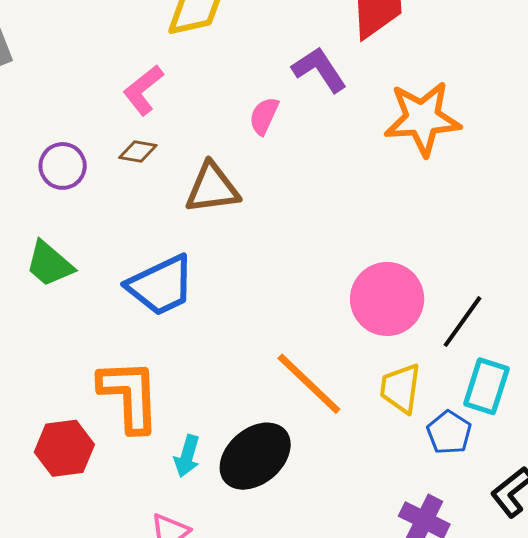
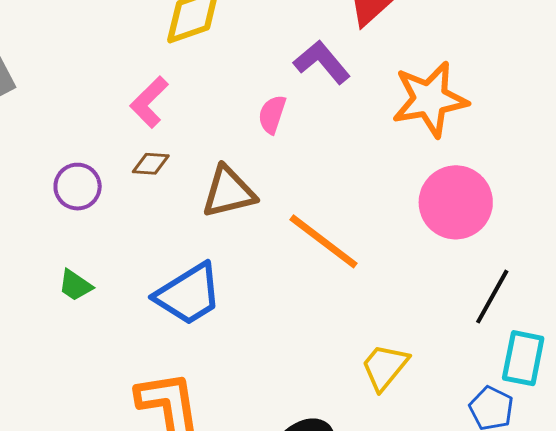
green trapezoid: (49, 264) -> (75, 285), size x0.7
pink circle: (387, 299) -> (456, 202), moved
orange line: (309, 384) -> (323, 241), moved
yellow trapezoid: (400, 388) -> (385, 367), moved, turned 38

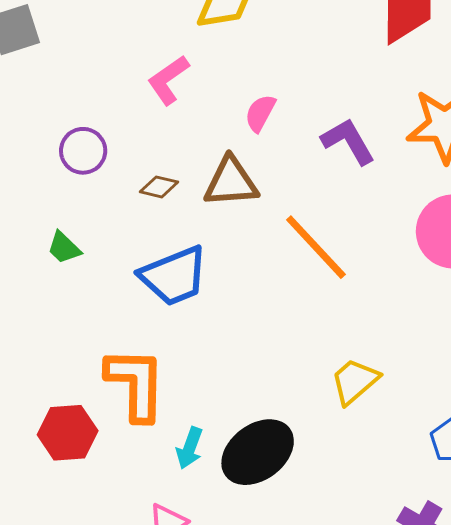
purple L-shape: (322, 62) -> (348, 141), moved
pink semicircle: (272, 114) -> (260, 113), moved
brown diamond: (151, 164) -> (159, 187), moved

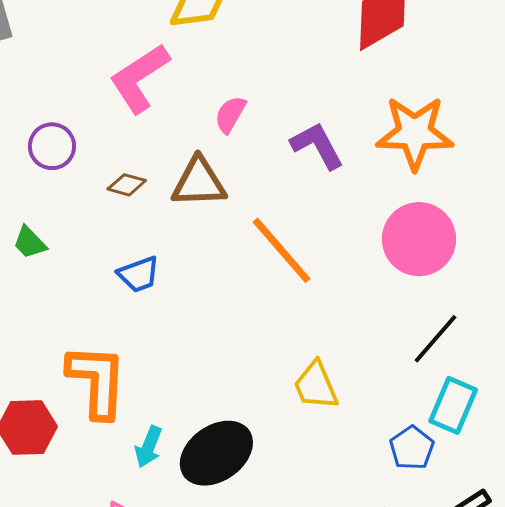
pink L-shape: (168, 80) -> (139, 78), size x1.4
blue trapezoid: (174, 276) -> (139, 274), size x0.6
yellow trapezoid: (355, 381) -> (316, 386), turned -74

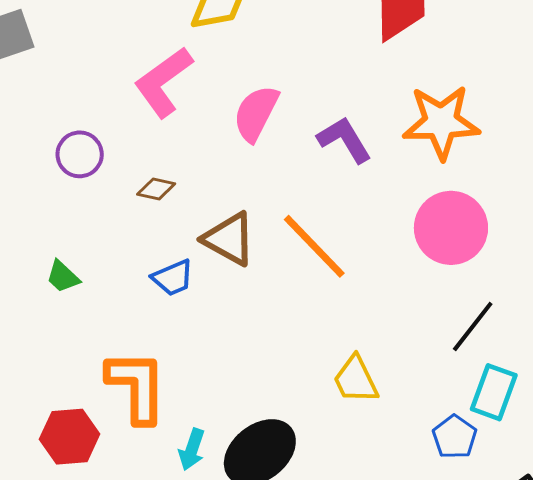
pink semicircle: (230, 114) -> (256, 113), size x1.5
brown triangle: (199, 182) -> (229, 239), moved, turned 34
green trapezoid: (30, 243) -> (63, 277), moved

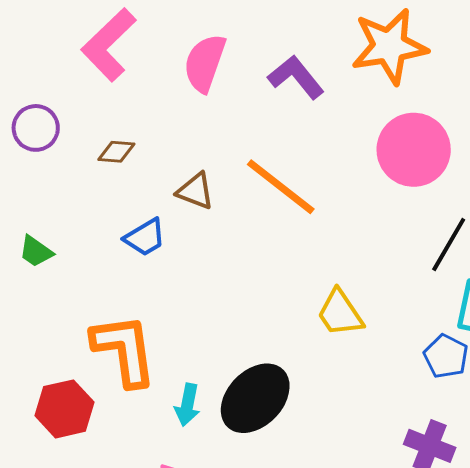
brown triangle: (229, 239) -> (195, 191), size x0.7

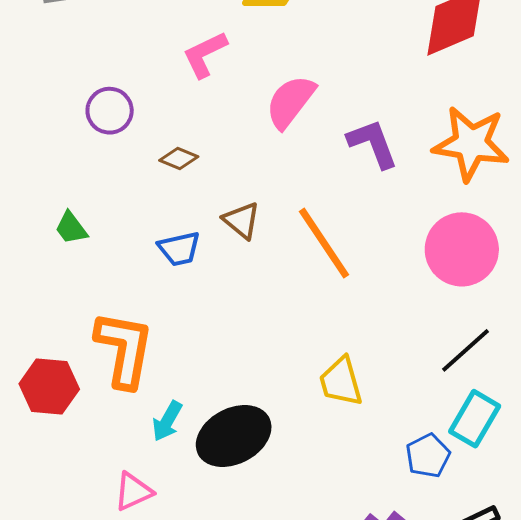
pink L-shape: (109, 45) -> (205, 54), size x0.7

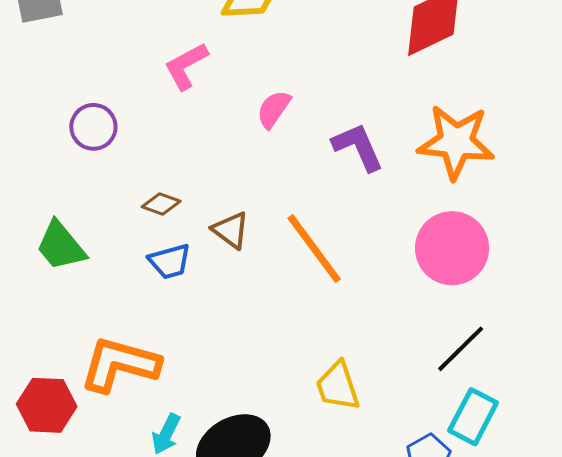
pink semicircle: (290, 102) -> (274, 109), size x0.7
brown diamond: (179, 158) -> (161, 204), moved
green trapezoid: (71, 228) -> (61, 246), size x1.5
orange L-shape: (124, 349) -> (120, 364), turned -82

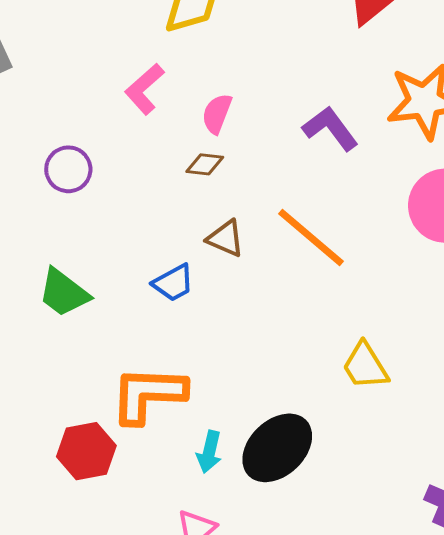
pink semicircle: (274, 109) -> (217, 114), moved
brown diamond: (161, 204) -> (205, 164), moved

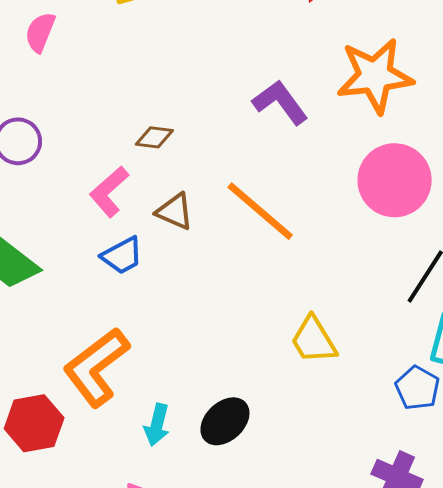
pink L-shape: (144, 89) -> (109, 192), moved
pink semicircle: (217, 114) -> (40, 32), moved
orange L-shape: (148, 395) -> (96, 367), turned -40
black ellipse: (277, 448) -> (225, 421), size x0.7

